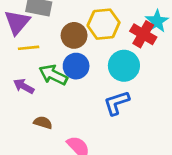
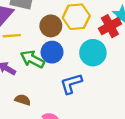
red cross: (143, 34) -> (110, 26), turned 30
blue L-shape: (117, 103) -> (71, 84), moved

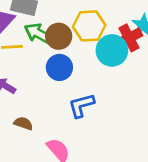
cyan circle: (93, 53) -> (112, 50), moved
green arrow: (32, 59) -> (39, 34), moved

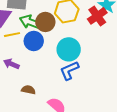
cyan circle: (112, 50) -> (69, 49), moved
blue circle: (59, 67) -> (34, 41), moved

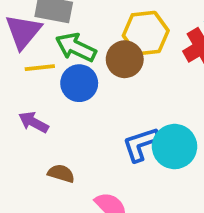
brown circle: (45, 22) -> (125, 59), moved
cyan circle: (69, 49) -> (175, 147), moved

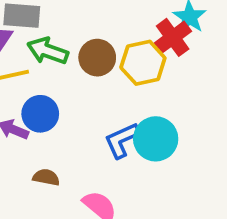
yellow hexagon: (146, 33) -> (143, 63), moved
blue circle: (79, 83) -> (40, 114), moved

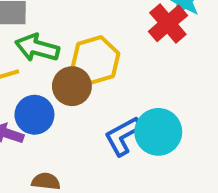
brown circle: (97, 58) -> (72, 86), moved
yellow hexagon: (143, 63) -> (96, 60), moved

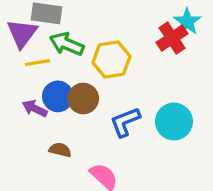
brown circle: (72, 86) -> (83, 98), moved
cyan circle: (158, 132) -> (174, 121), moved

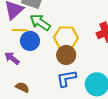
blue circle: (58, 96) -> (30, 41), moved
brown circle: (83, 98) -> (66, 55), moved

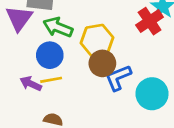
yellow line: (20, 30) -> (51, 80), moved
blue L-shape: (66, 78) -> (118, 78), moved

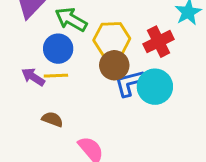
red cross: (150, 21) -> (159, 42), moved
cyan circle: (152, 94) -> (155, 87), moved

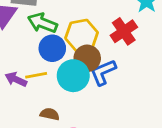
blue circle: (58, 49) -> (52, 48), moved
cyan circle: (155, 87) -> (73, 76), moved
brown semicircle: (52, 119) -> (50, 114), moved

